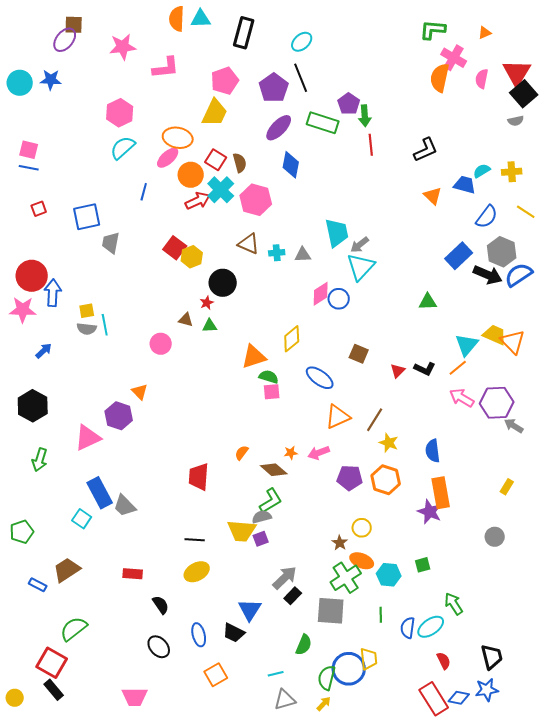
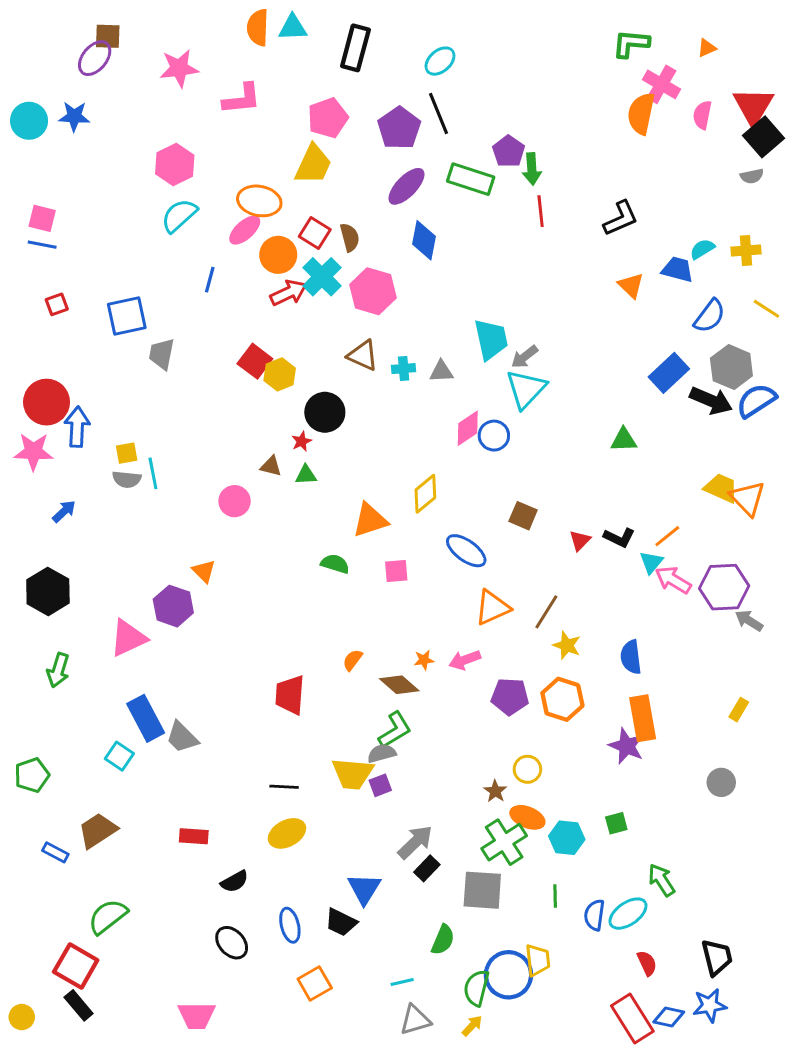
cyan triangle: (467, 345) -> (651, 562), moved, size x0.7
green semicircle: (269, 377) -> (335, 564), moved
black semicircle: (161, 605) -> (235, 881), turned 96

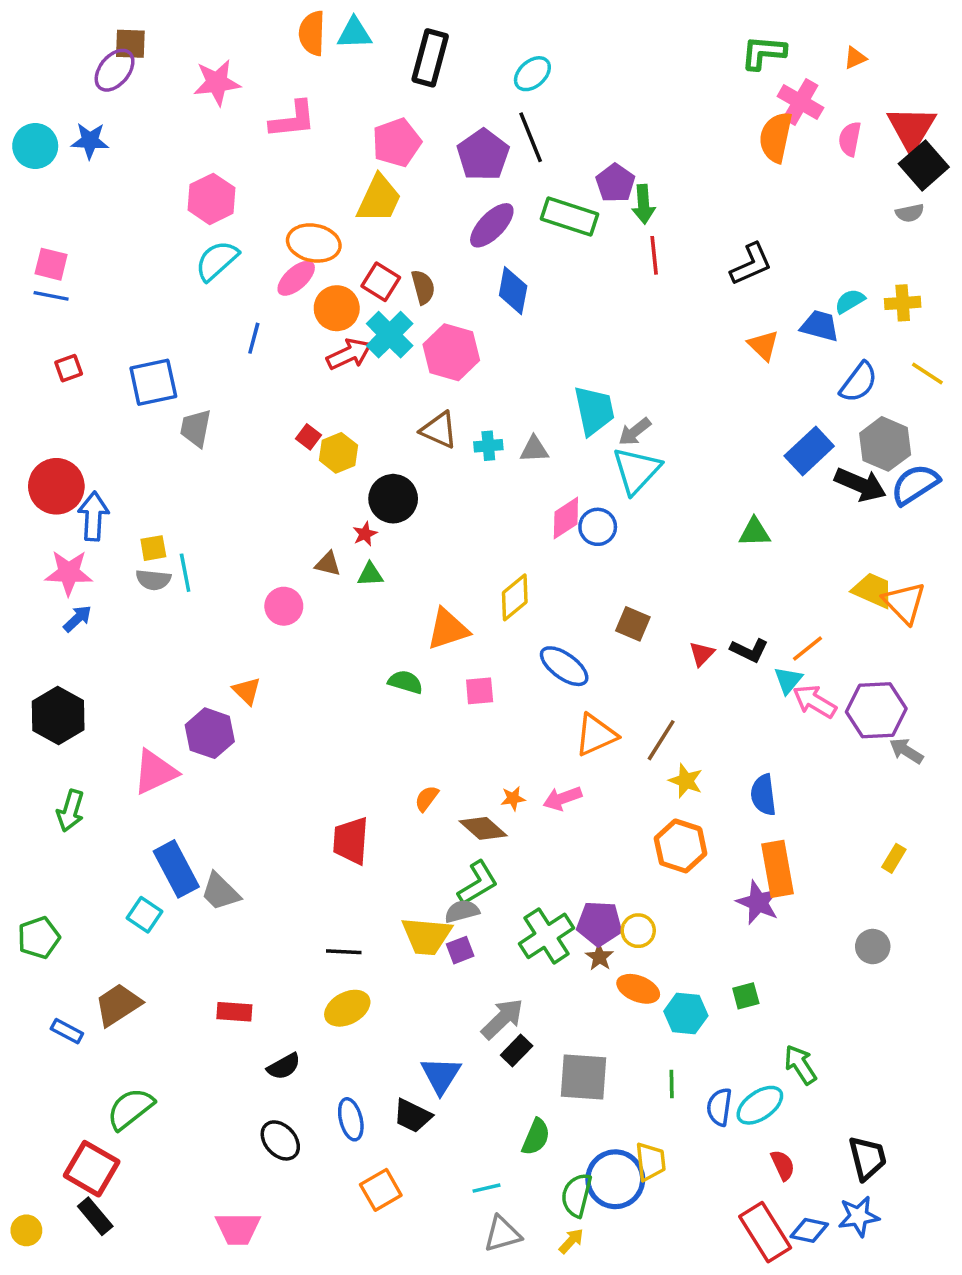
red square: (255, 361) -> (308, 437), size x0.6
pink star: (33, 452) -> (69, 573), moved
purple pentagon: (510, 696) -> (599, 924), moved
green cross: (504, 842) -> (547, 936), moved

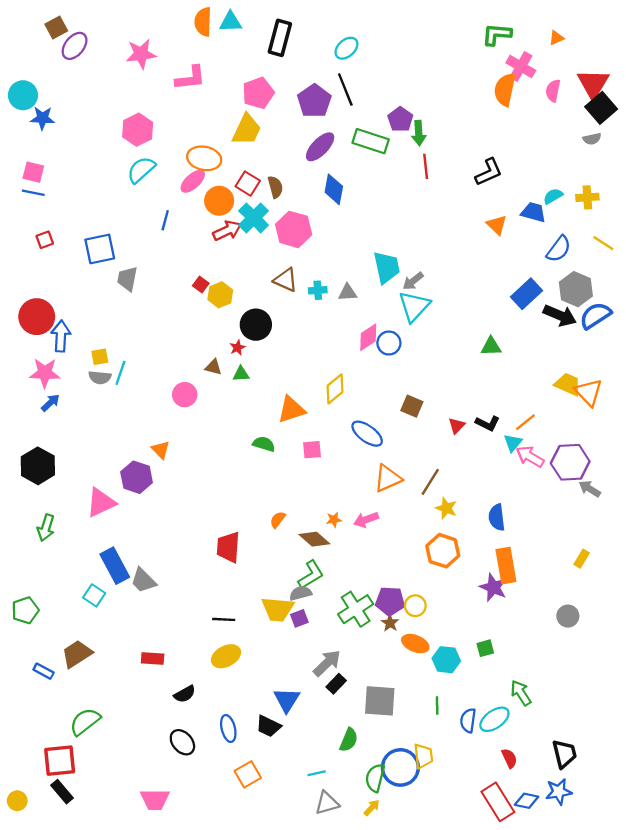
brown square: (130, 44) -> (56, 28), moved, turned -30
blue star: (90, 141) -> (42, 118), moved
cyan line: (185, 573) -> (120, 373), turned 30
red square: (92, 1169) -> (60, 761), turned -36

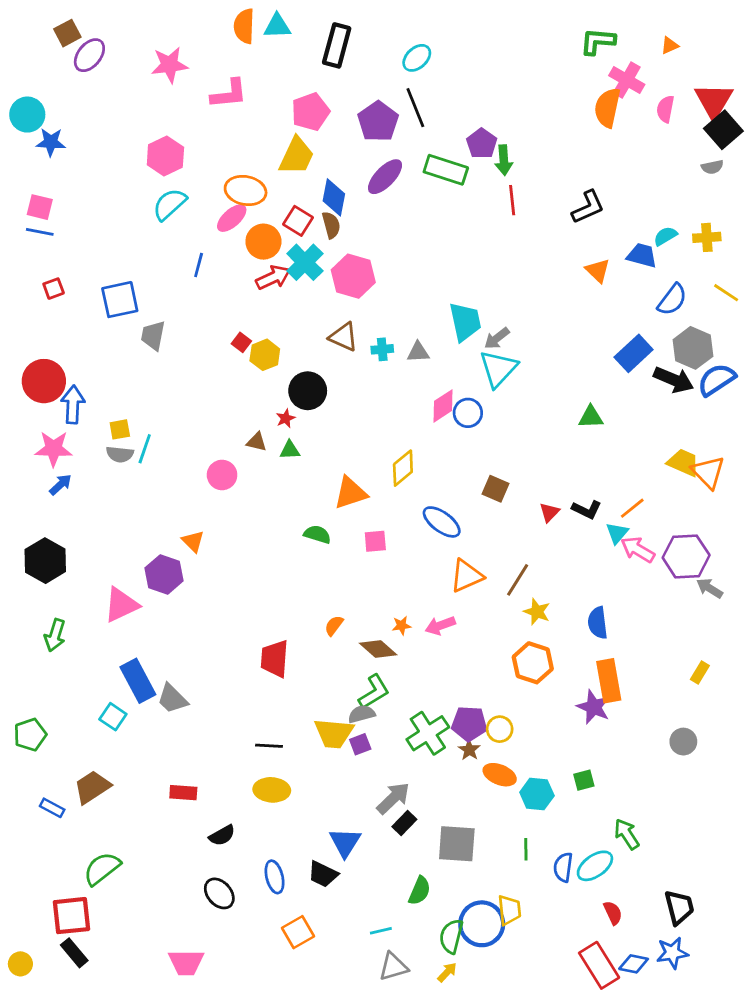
blue diamond: (334, 189) -> (334, 197), moved
yellow ellipse: (226, 656) -> (272, 790), turned 32

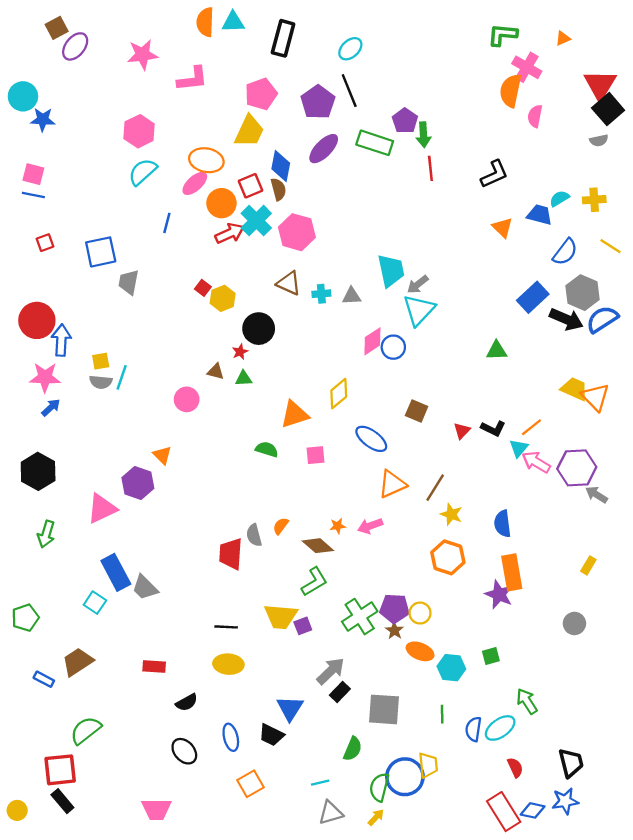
pink semicircle: (665, 109) -> (535, 116), moved
red square: (298, 221) -> (251, 186), turned 35
gray semicircle: (362, 714) -> (254, 535), moved, turned -90

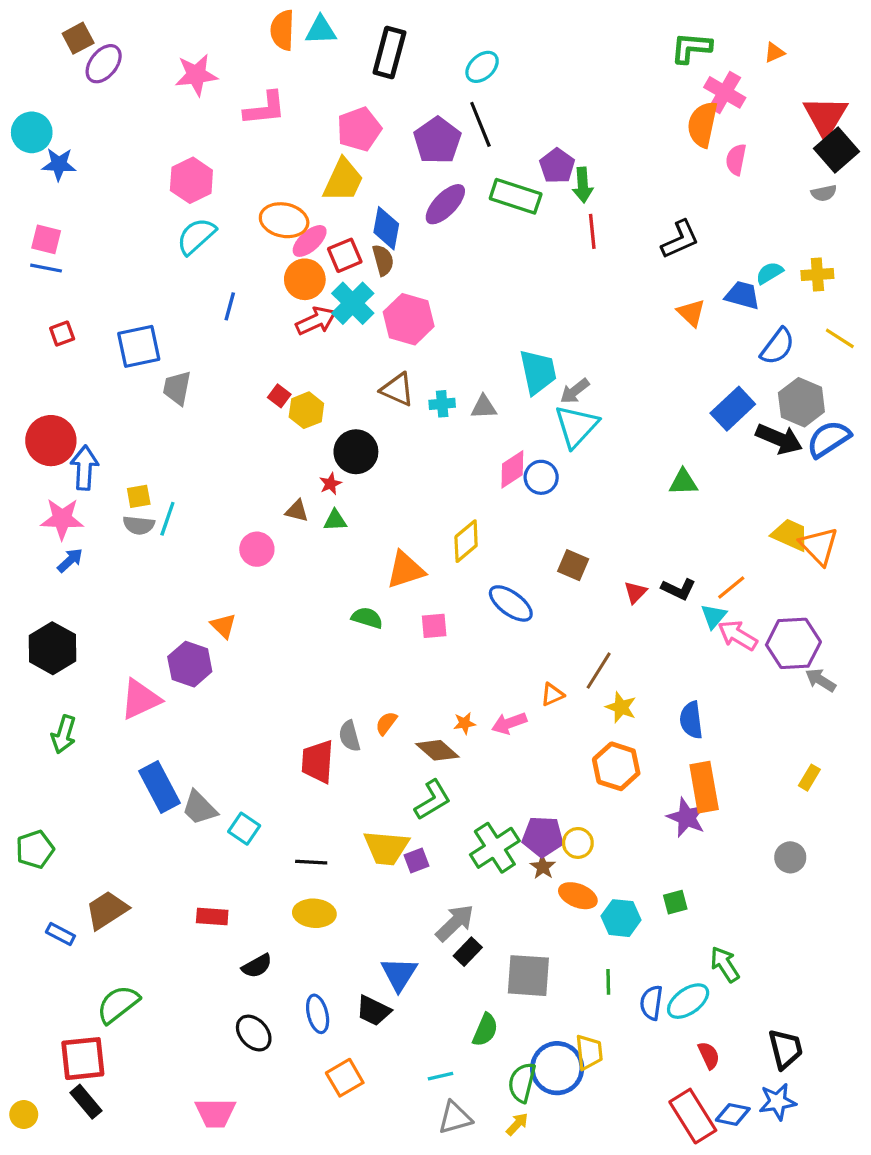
pink ellipse: (195, 183) -> (310, 241), moved
orange triangle: (392, 484) -> (552, 694), moved, size x0.6
cyan square: (95, 603) -> (244, 829), moved

